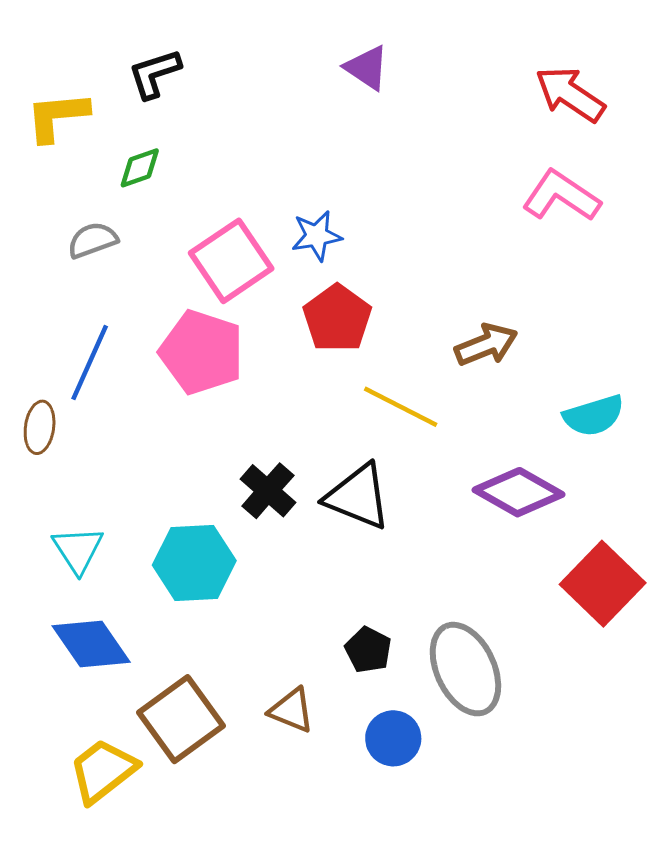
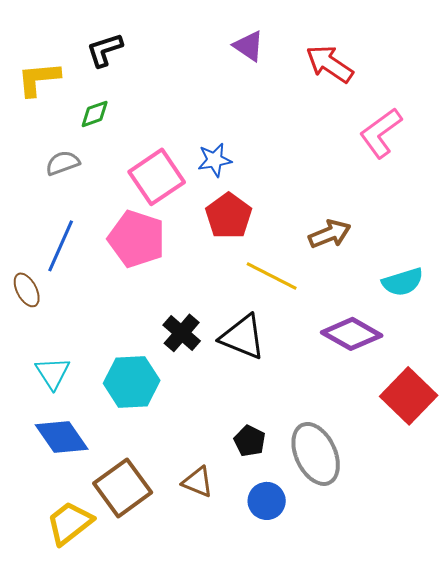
red arrow: (570, 94) -> (330, 64), moved
pink L-shape: (561, 196) -> (381, 133), turned -70
brown ellipse: (40, 427) -> (27, 290), turned -36

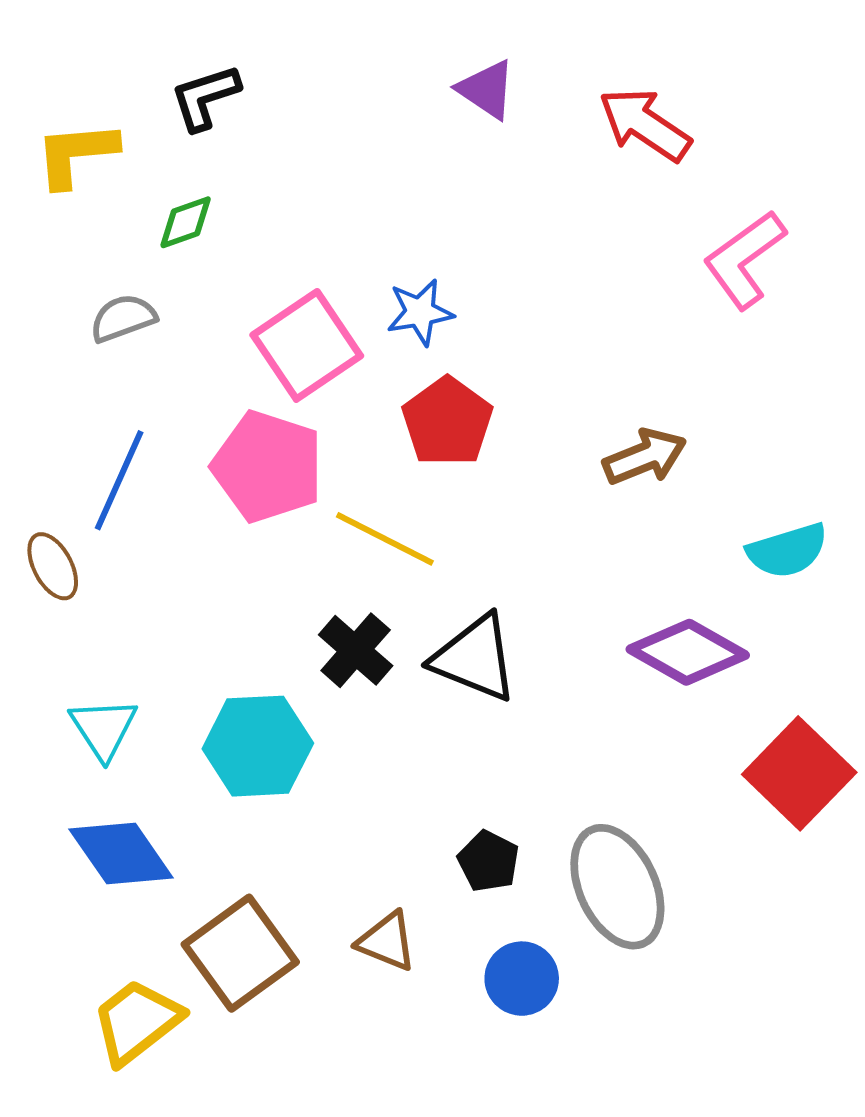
yellow line: (272, 276) -> (385, 539), moved

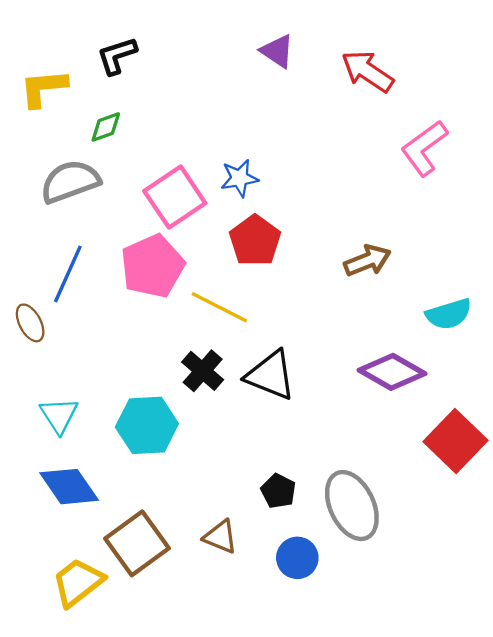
gray semicircle: (123, 318) -> (70, 181), size x1.6
pink pentagon: (268, 467) -> (153, 266), turned 30

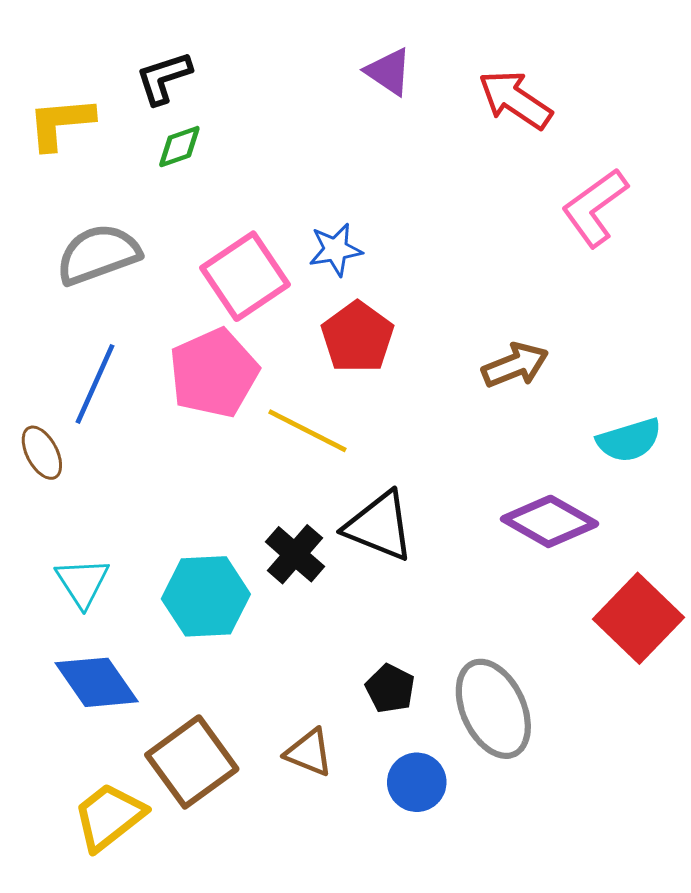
green diamond: (106, 127) -> (179, 147), moved
black cross: (203, 371) -> (295, 554), moved

